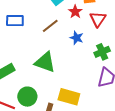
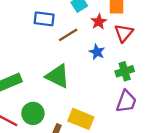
blue rectangle: (15, 21) -> (44, 19), moved

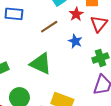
blue rectangle: (44, 19) -> (14, 14), moved

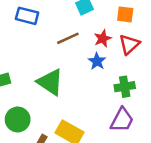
red star: (76, 14) -> (103, 39), moved

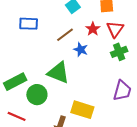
blue star: (97, 61) -> (81, 50), moved
green cross: (125, 87) -> (119, 52), moved
green circle: (18, 119) -> (37, 95), moved

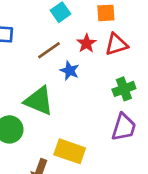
red triangle: (115, 29) -> (116, 44), turned 36
green cross: (119, 52) -> (124, 89), moved

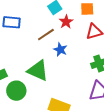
red star: (86, 43) -> (66, 22), moved

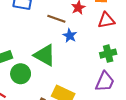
brown line: (46, 35) -> (56, 19), turned 48

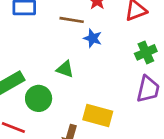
green triangle: (45, 55) -> (65, 69), size x0.6

